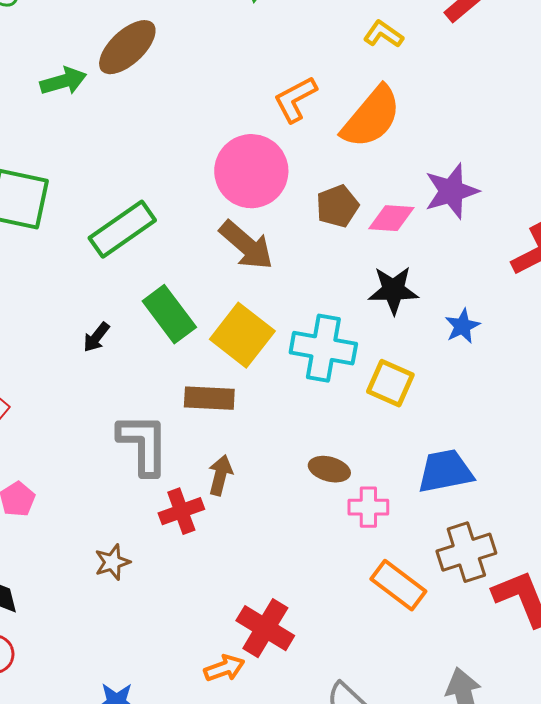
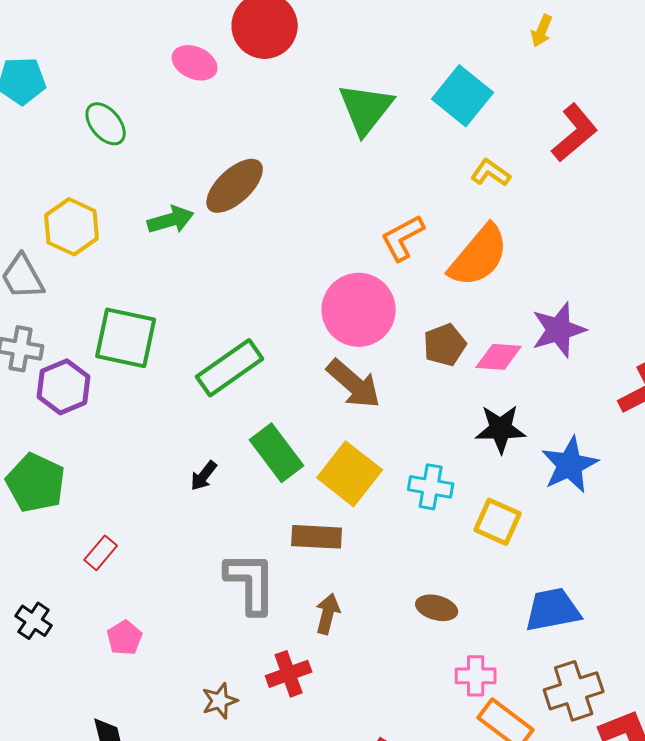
blue star: (462, 326) -> (570, 465), size x1.6
cyan cross: (323, 348) -> (431, 487), size x0.7
pink cross: (368, 507) -> (476, 676), moved
red cross: (181, 511) -> (289, 674), moved

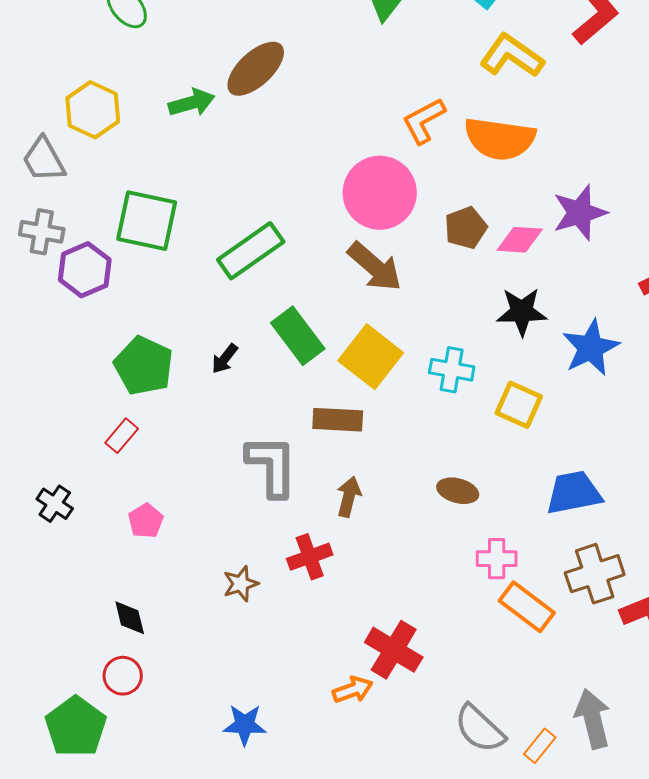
yellow L-shape: (491, 173) -> (512, 56), size x1.6
orange semicircle: (479, 256) -> (500, 139), turned 58
green pentagon: (36, 483) -> (144, 366), moved

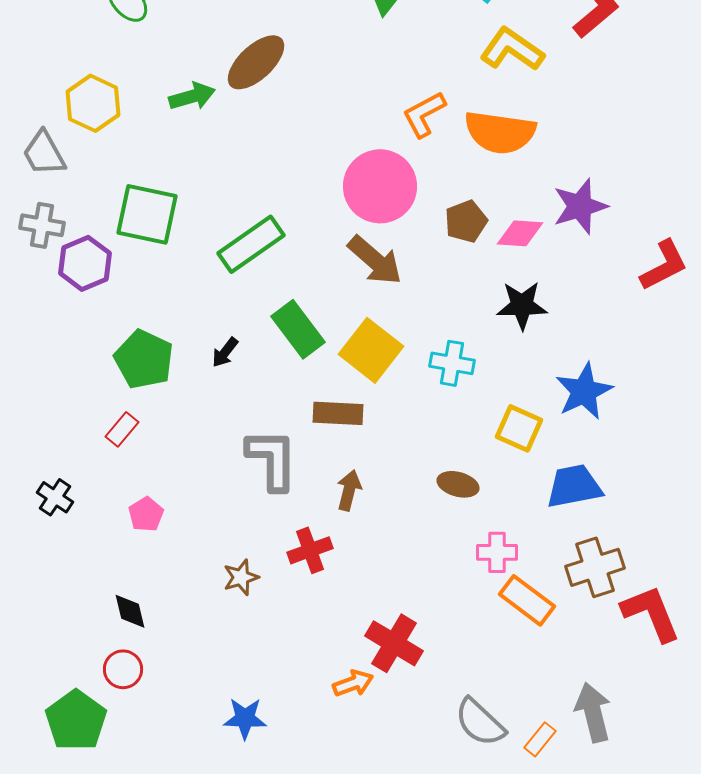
blue star: (591, 348) -> (584, 391), moved
yellow square: (519, 405) -> (519, 428), moved

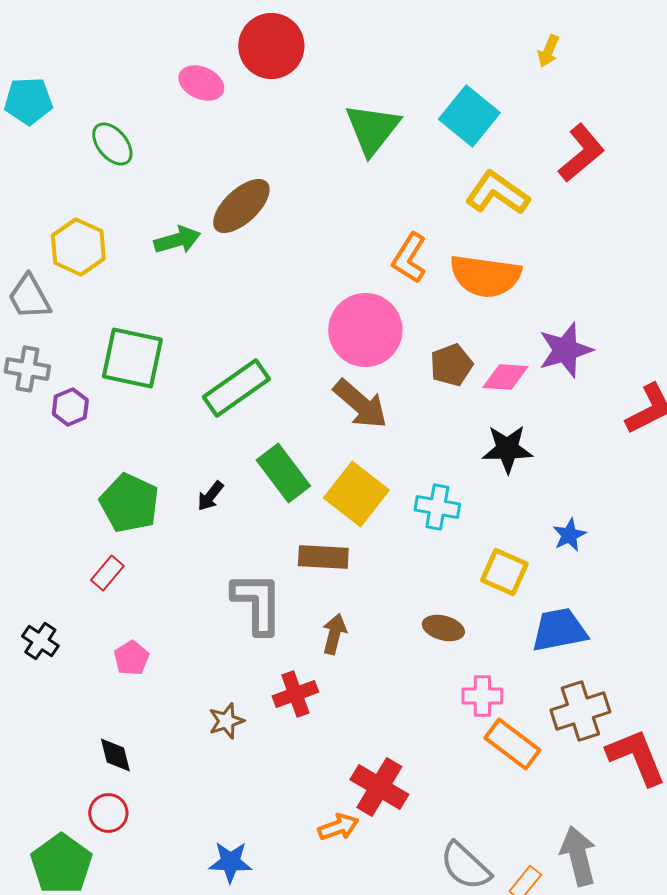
orange L-shape: (424, 114) -> (409, 258), turned -30
purple hexagon: (85, 263) -> (70, 407), size x0.7
blue star: (584, 391) -> (569, 535), size x0.6

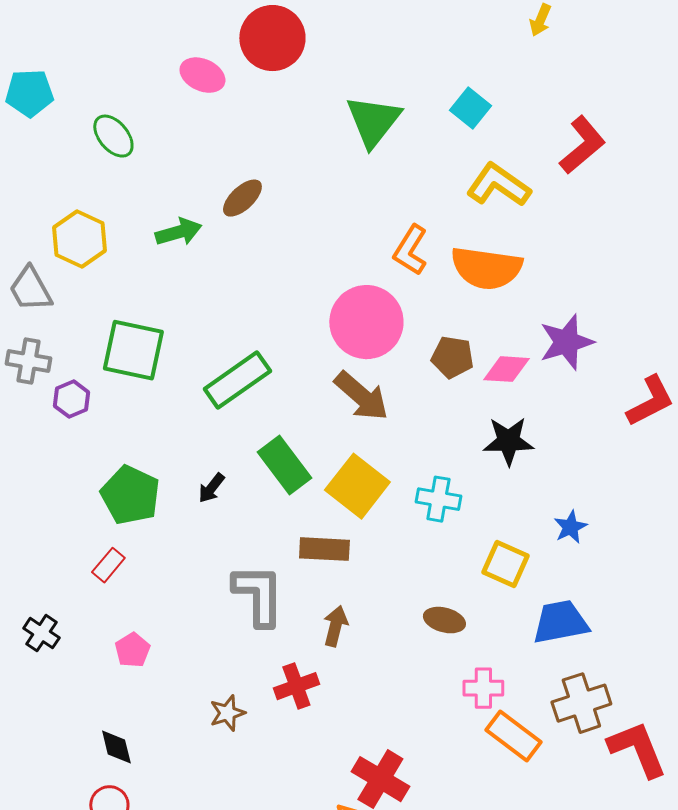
yellow arrow: (548, 51) -> (540, 20), moved
cyan square: (469, 116) -> (470, 108), size x0.7
brown ellipse: (241, 206) -> (242, 198), size x0.7
brown pentagon: (451, 365) -> (452, 357), turned 30

